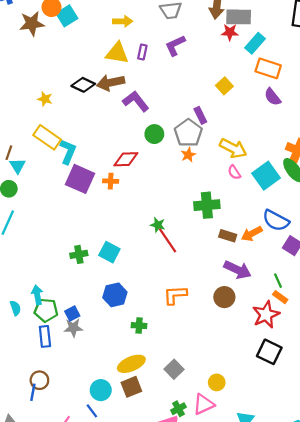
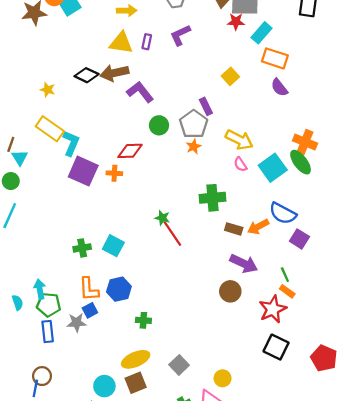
orange L-shape: (175, 295) -> (89, 289), moved, turned -90
blue square: (72, 313) -> (90, 310), moved

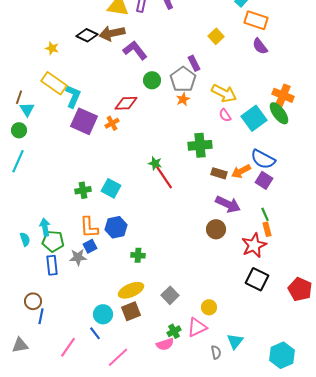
orange cross: (114, 173) -> (112, 123), turned -32
purple square: (299, 239) -> (264, 180), moved
orange rectangle: (287, 291) -> (267, 229), turned 40
brown circle: (42, 376) -> (33, 301), moved

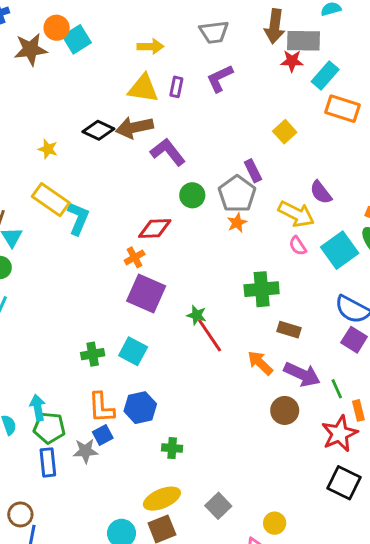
purple semicircle: (260, 46) -> (321, 192), moved
purple square: (84, 121) -> (146, 293), moved
orange arrow: (241, 171) -> (260, 363), moved, turned 72
green line: (265, 214) -> (337, 389), moved

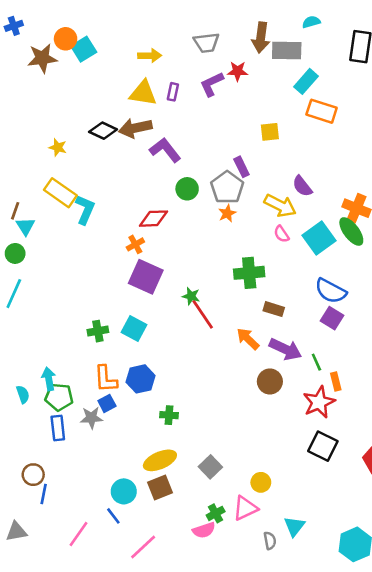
red star: (292, 61) -> (238, 71), moved
yellow square: (285, 132) -> (270, 132), turned 36

